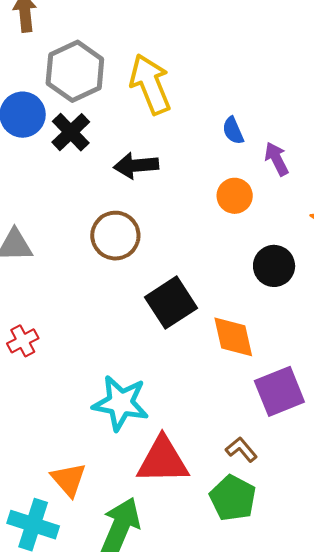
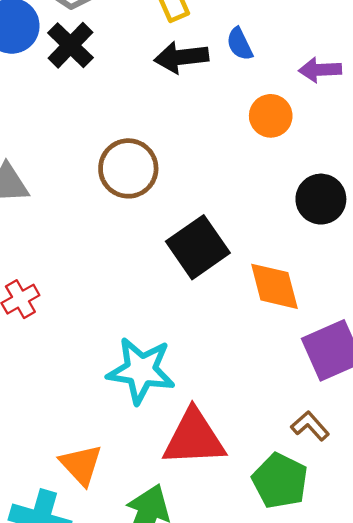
blue semicircle: (233, 131) -> (240, 44), moved
purple arrow: (277, 159) -> (320, 70), turned -64
black arrow: (136, 166) -> (181, 57), moved
brown L-shape: (241, 449) -> (310, 426), moved

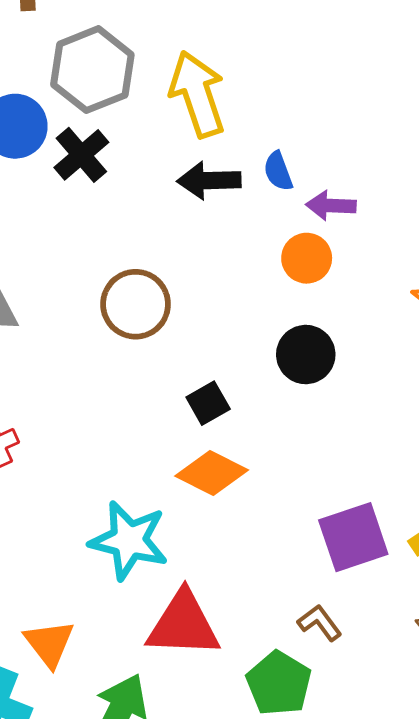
purple arrow: (320, 70) -> (331, 206), moved
black circle: (321, 199) -> (306, 355), moved
black square: (198, 247) -> (208, 403), size x0.6
orange diamond: (274, 286) -> (212, 473), moved, turned -54

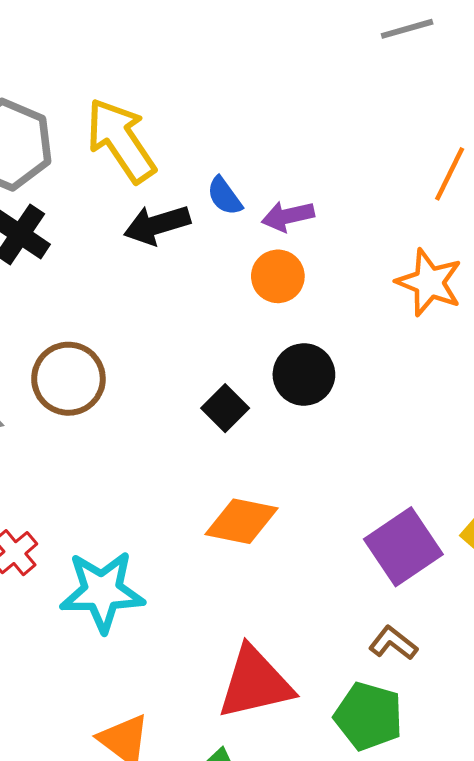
brown circle: (136, 304) -> (68, 379), moved
black square: (208, 403) -> (225, 408), moved
cyan star: (129, 540) -> (102, 591), moved

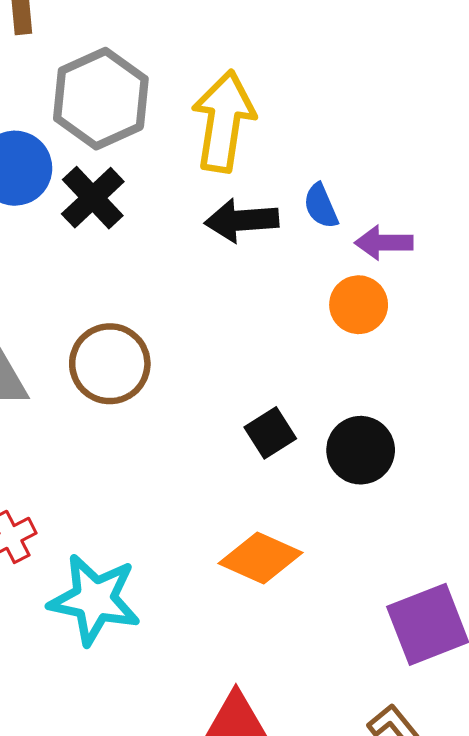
yellow arrow: (121, 140) -> (223, 121), turned 30
black circle: (304, 374) -> (361, 450), moved

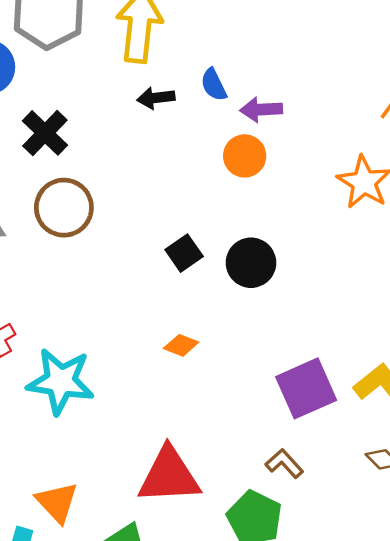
black cross: (93, 198) -> (45, 133), moved
black arrow: (242, 220) -> (156, 98), size x0.7
orange diamond: (261, 558) -> (181, 345), size x0.6

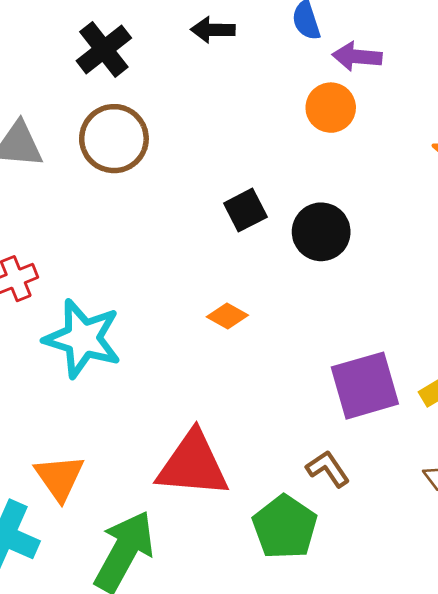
black arrow: (156, 98) -> (213, 30), moved

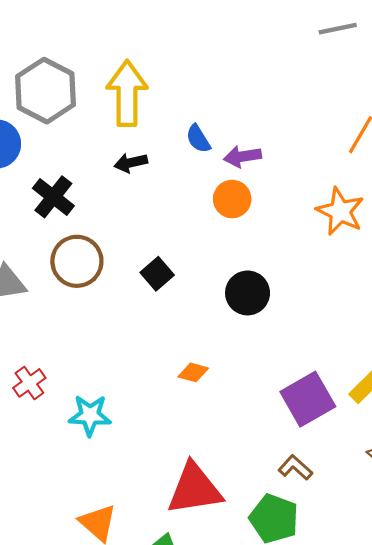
black square: (245, 210) -> (157, 274), moved
cyan star: (83, 339) -> (90, 415), size x0.7

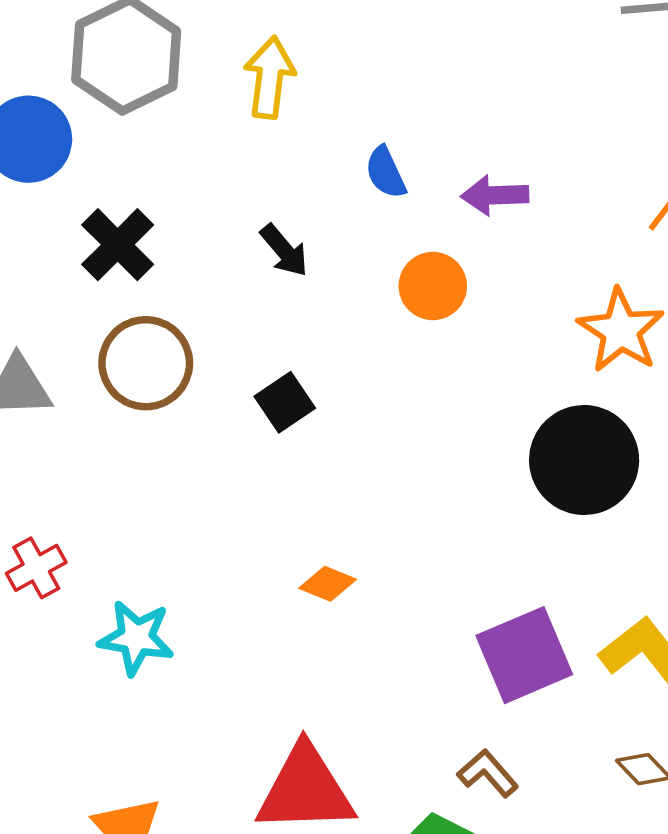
yellow arrow: (127, 93) -> (269, 77), size x0.7
purple arrow: (243, 156) -> (495, 195), moved
black arrow: (131, 163) -> (284, 250), moved, turned -124
black circle: (248, 293) -> (584, 460), moved, size x1.4

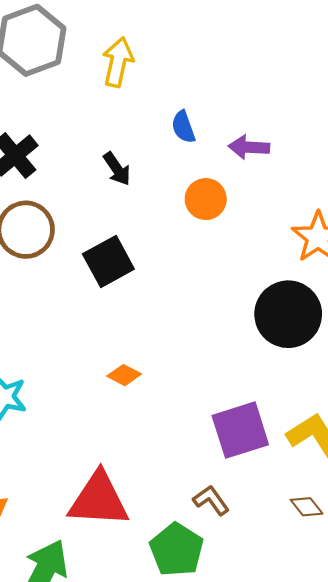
black square: (285, 402) -> (108, 262), size x1.4

